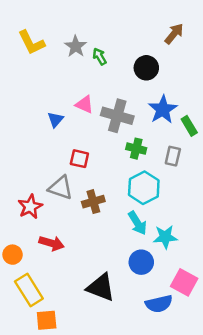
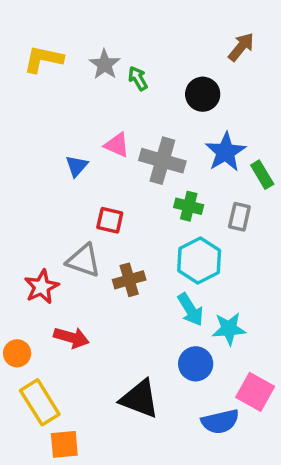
yellow L-shape: (31, 43) -> (43, 59), turned 128

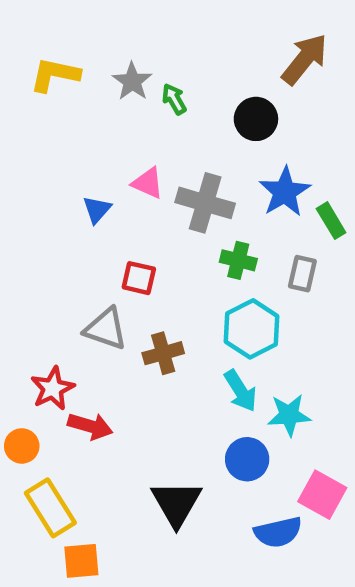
brown arrow: (241, 47) -> (305, 59), size x1.4
red star: (42, 287) -> (53, 389), moved
black triangle: (140, 399) -> (176, 503), turned 39

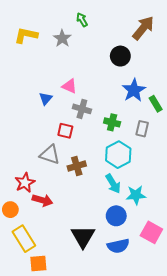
green arrow: (174, 99) -> (82, 20), moved
gray cross: (205, 203) -> (82, 109), moved, size x0.7
blue semicircle: (278, 532) -> (118, 246), moved

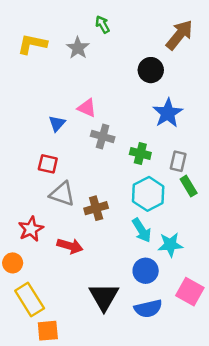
green rectangle: (156, 104) -> (189, 186), moved
red square: (65, 131) -> (48, 164), moved
red arrow: (43, 200) -> (70, 246), moved

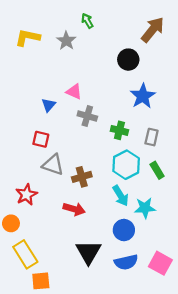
green rectangle: (189, 186) -> (157, 170), moved
red arrow: (70, 246) -> (74, 209), moved
pink square: (190, 292) -> (160, 263), moved

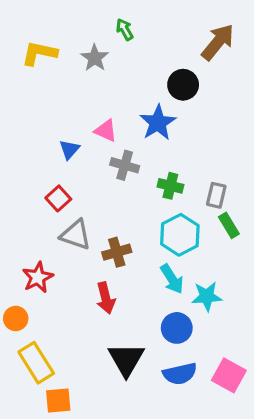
blue star: (143, 96) -> (158, 123), moved
red square: (41, 139) -> (58, 198), turned 35
green rectangle: (157, 170) -> (229, 225), moved
red arrow: (74, 209) -> (106, 298), turned 60

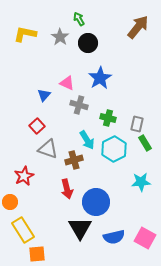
black circle: (183, 85) -> (88, 43), moved
cyan arrow: (172, 279) -> (87, 140), moved
cyan star: (207, 296) -> (141, 182), moved
blue circle: (177, 328) -> (96, 202), moved, size x1.4

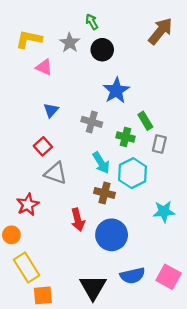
pink triangle: (67, 83) -> (44, 67), moved
green rectangle: (145, 143) -> (145, 121), moved
brown cross: (74, 160) -> (105, 193), moved, turned 30
black triangle: (80, 228) -> (93, 287), moved

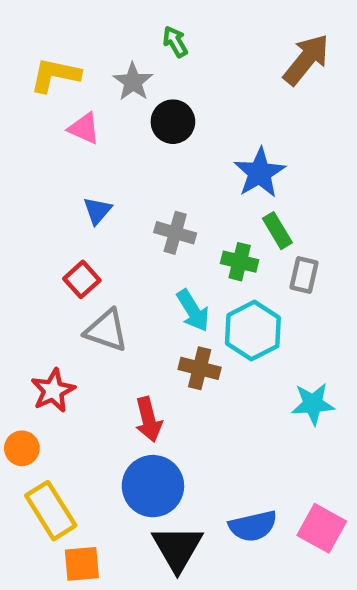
black circle: (102, 50) -> (173, 122), moved
blue star: (116, 90) -> (260, 173), moved
blue circle: (112, 235) -> (153, 486), moved

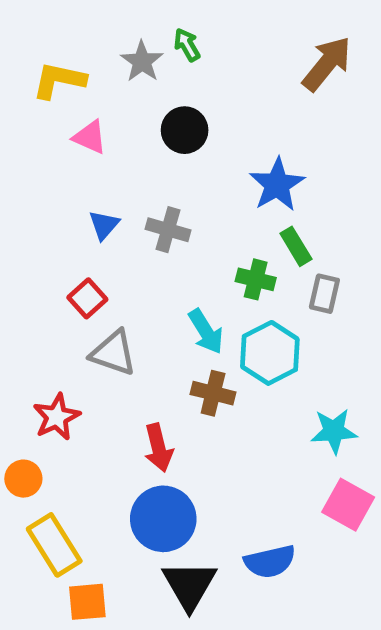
gray star: (133, 82) -> (142, 61), moved
gray cross: (175, 233) -> (168, 230), moved
pink square: (322, 528) -> (348, 505), moved

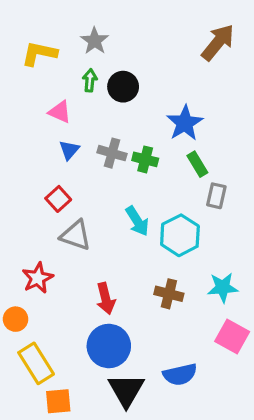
green arrow: (187, 45) -> (90, 80), moved, turned 35
pink triangle: (90, 137) -> (60, 112), moved
green cross: (256, 279) -> (145, 159), moved
brown cross: (213, 393) -> (169, 294), moved

